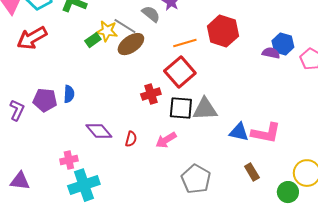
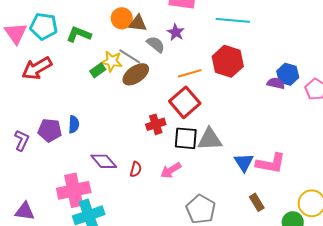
blue triangle: (239, 132) -> (244, 162), turned 45
pink cross: (69, 160) -> (74, 190), size x1.8

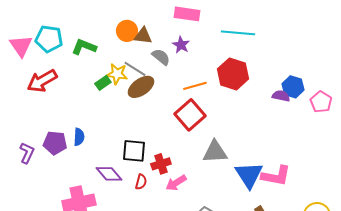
red cross: (156, 124) -> (161, 164), moved
black square: (186, 138) -> (134, 151), moved
blue triangle: (244, 162) -> (249, 175), size x1.4

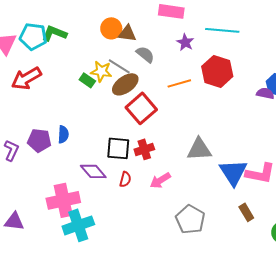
purple star: (181, 45) -> (185, 42), moved
green L-shape: (84, 47) -> (54, 33), moved
green rectangle: (103, 83) -> (87, 80), turned 70
red square: (190, 115) -> (141, 108), moved
red cross: (161, 164) -> (144, 149), moved

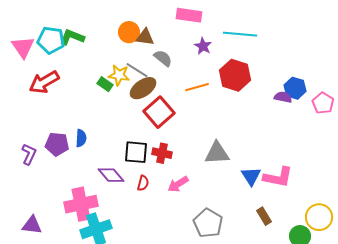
red cross: (144, 149) -> (162, 153), turned 30
blue triangle: (233, 172) -> (251, 176), size x0.7

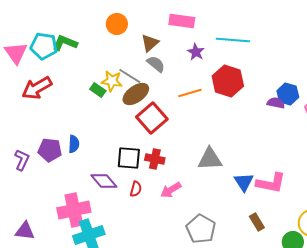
orange circle: (129, 32) -> (117, 24), moved
brown triangle: (145, 37) -> (150, 43), moved, turned -48

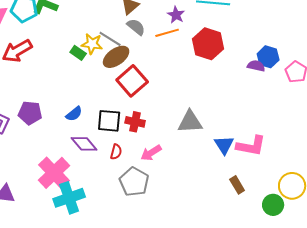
orange line: (190, 93) -> (167, 33), moved
blue semicircle: (74, 144) -> (74, 114), moved, turned 48
pink cross: (74, 210) -> (54, 173), turned -32
gray pentagon: (201, 229) -> (134, 182), moved

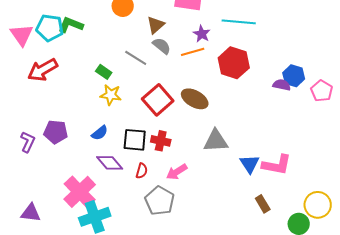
yellow star: (92, 44) -> (111, 95), moved
brown ellipse: (116, 57) -> (195, 99), moved, turned 64

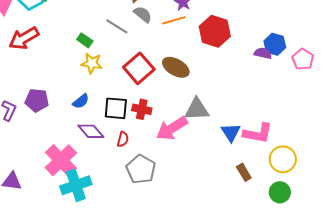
pink arrow: (177, 172) -> (172, 128), moved, size x1.5
yellow circle: (318, 205) -> (283, 159), moved

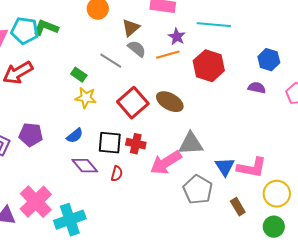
blue hexagon: (275, 44) -> (269, 60), moved
pink cross: (61, 160) -> (36, 202), moved
gray pentagon: (141, 169) -> (198, 190), moved

